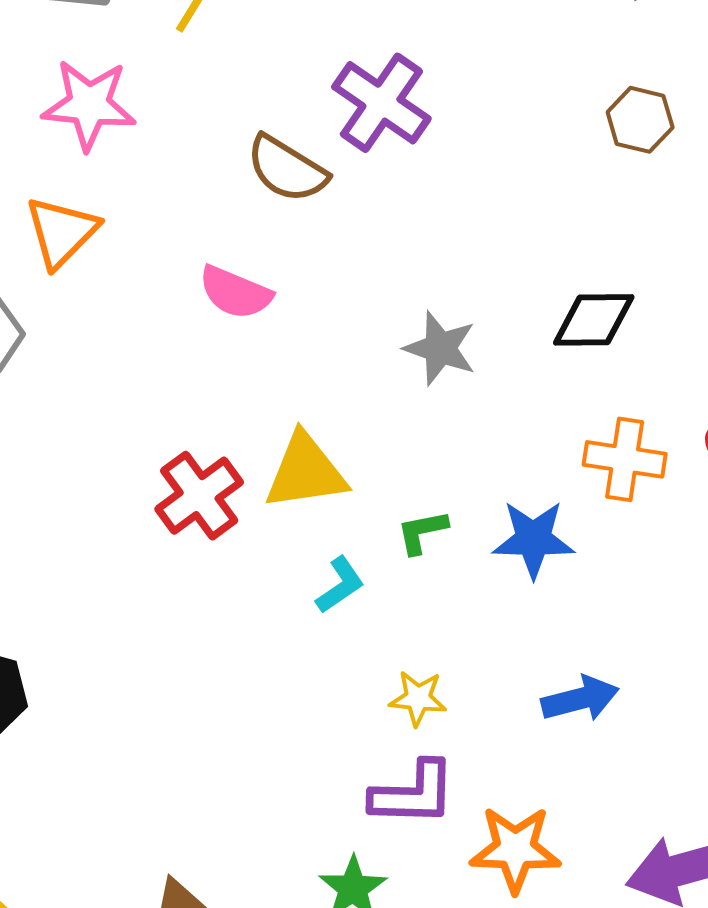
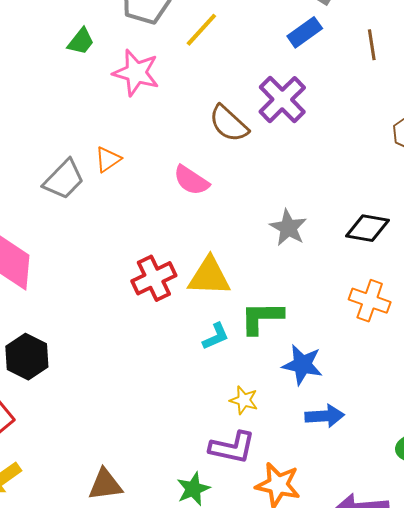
orange triangle: (62, 232) -> (108, 159), moved, size x0.7
green L-shape: (422, 532) -> (262, 318), size x1.6
blue star: (533, 539) -> (302, 365), moved

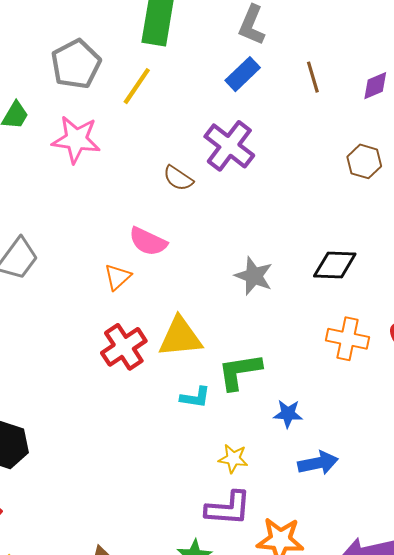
brown semicircle: (229, 124) -> (178, 178), size x0.7
orange triangle: (108, 159) -> (118, 277), moved
cyan L-shape: (216, 336) -> (195, 397), turned 40
blue star: (302, 365) -> (288, 414), size x0.7

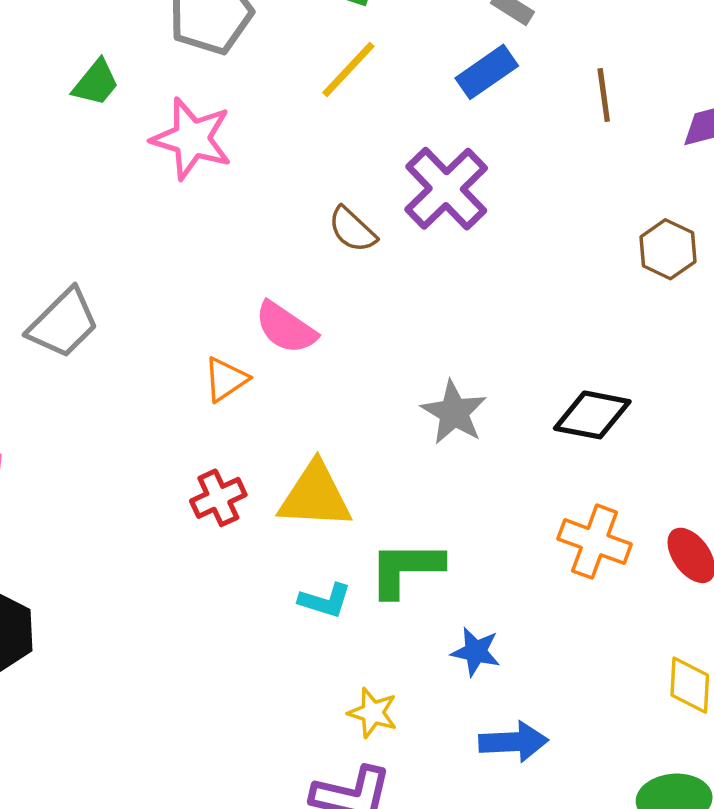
yellow line: (137, 86) -> (348, 69), moved
red cross: (124, 347) -> (218, 498), size x0.7

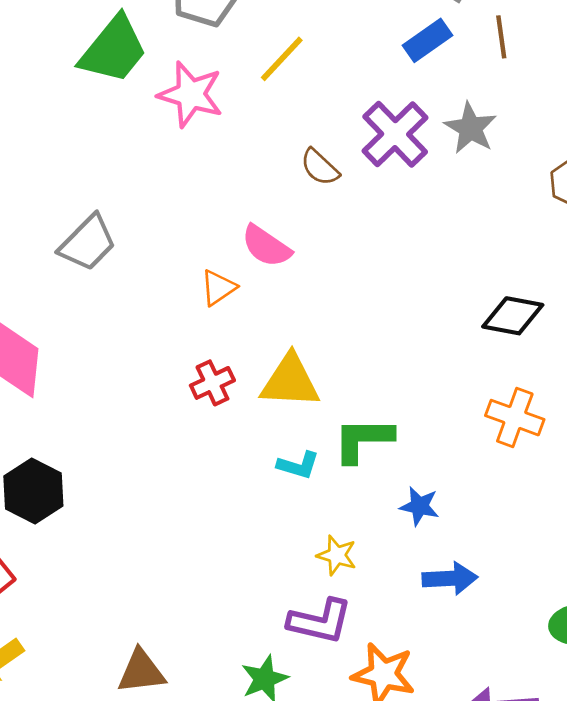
yellow line: (348, 69) -> (282, 59), moved
green trapezoid: (96, 83) -> (114, 50), size x1.8
brown line: (604, 95) -> (501, 37), moved
gray star: (454, 412) -> (470, 128), moved

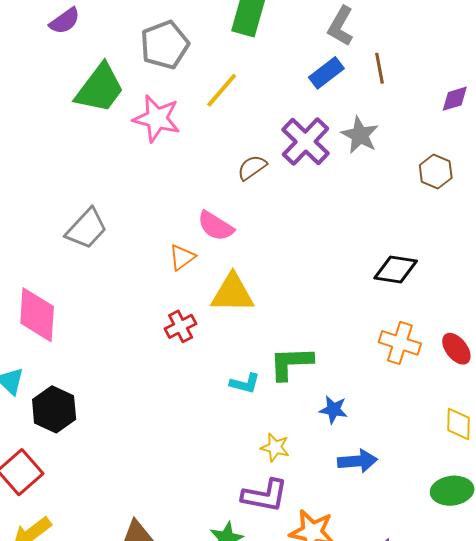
brown semicircle: (320, 167) -> (252, 167), turned 104
yellow triangle: (290, 381) -> (233, 293), moved

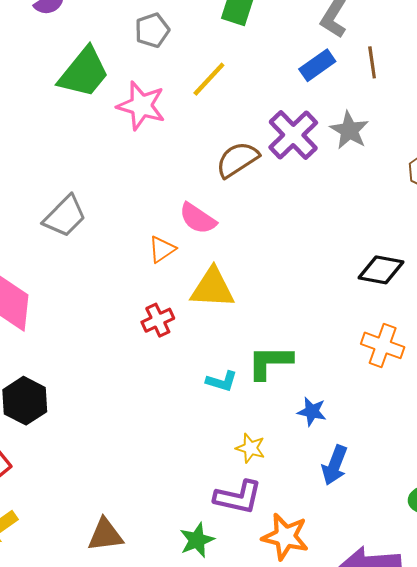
gray pentagon: (165, 45) -> (152, 30), size x0.7
brown semicircle: (252, 167) -> (237, 160), size x1.4
blue arrow: (358, 461) -> (335, 465), turned 114

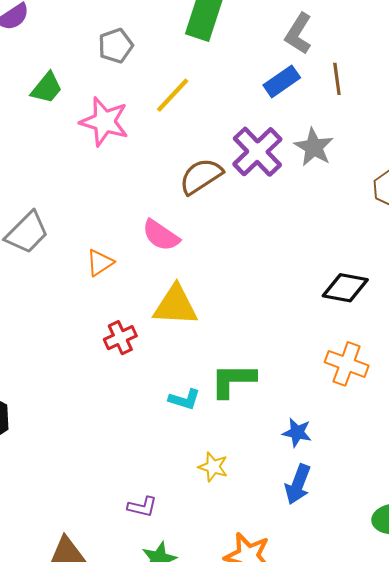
green trapezoid: (84, 72) -> (47, 88), size x0.6
orange triangle: (162, 249) -> (100, 263), moved
blue star: (312, 412) -> (297, 432), moved
purple L-shape: (238, 497) -> (142, 507), moved, size x0.6

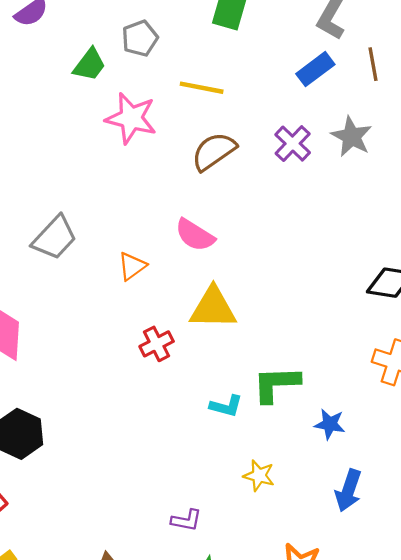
green trapezoid: (47, 88) -> (90, 65), moved
yellow line: (173, 95) -> (202, 88), turned 60
purple cross: (257, 152) -> (293, 144), size x0.7
brown semicircle: (201, 176) -> (214, 151), moved
blue star: (297, 432) -> (330, 424), moved

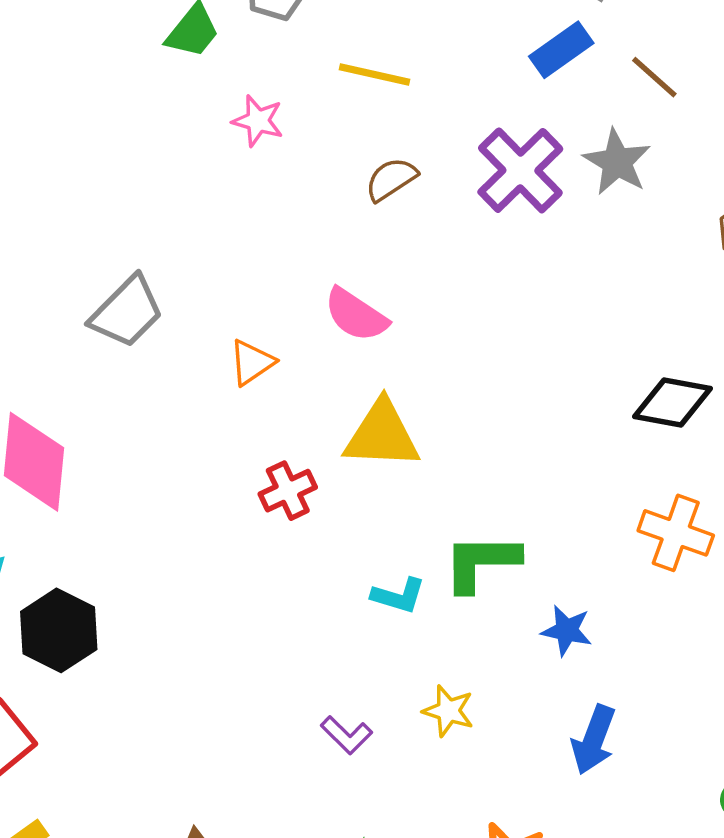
brown line: (373, 64) -> (654, 77), moved, turned -40
pink star: (131, 118) -> (258, 121), size x0.6
purple cross: (293, 144) -> (520, 170), size x1.4
brown semicircle: (214, 151) -> (391, 179), size x0.7
purple L-shape: (186, 520) -> (347, 735), moved, turned 32

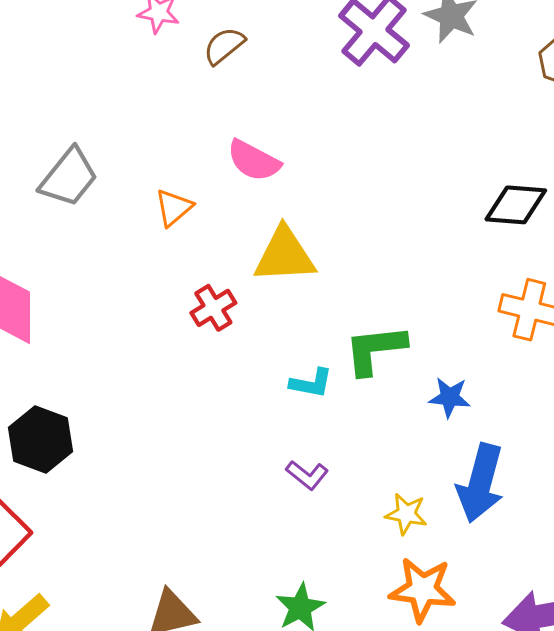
brown semicircle: (391, 179) -> (224, 46), moved
yellow star: (448, 711) -> (406, 514), moved
purple L-shape: (347, 735) -> (307, 475), moved
blue arrow: (594, 740) -> (480, 483), size x1.4

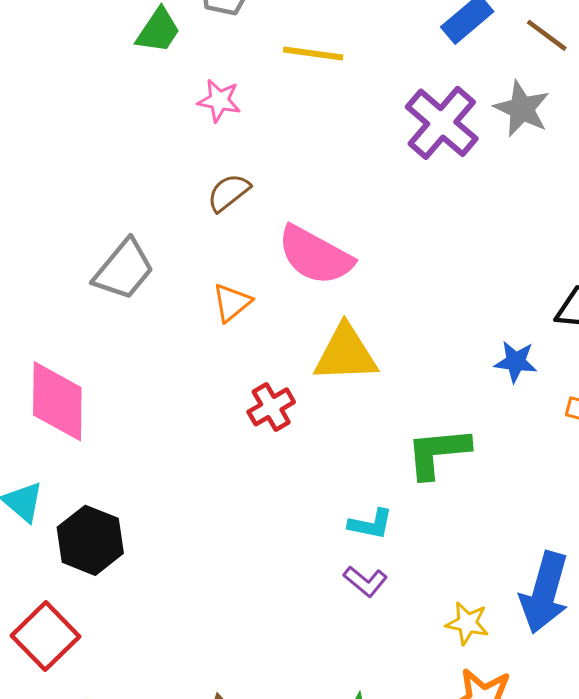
brown semicircle: (224, 46) -> (229, 193), moved
pink semicircle: (254, 161) -> (315, 255), size x1.4
cyan L-shape: (311, 383) -> (371, 524), moved
blue star: (450, 397) -> (516, 362), moved

